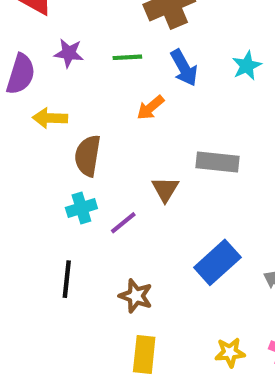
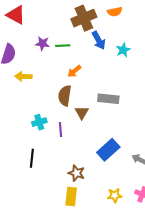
purple star: (69, 53) -> (42, 44), moved
blue arrow: (184, 68) -> (99, 40), moved
brown semicircle: (88, 156) -> (65, 96), moved
purple line: (123, 223) -> (61, 130), turned -56
brown star: (136, 296) -> (76, 173), moved

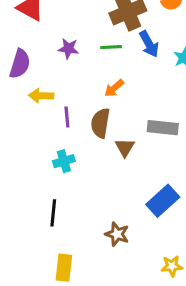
green line: (63, 46) -> (111, 47), moved
purple line: (61, 130) -> (67, 117), moved
yellow rectangle: (71, 196) -> (64, 268), moved

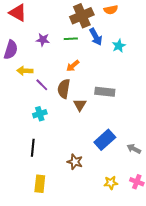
purple line: (67, 117) -> (42, 85), turned -40

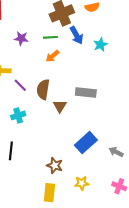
orange arrow: (73, 66) -> (53, 56), moved
yellow star: (111, 183) -> (82, 183), moved
yellow rectangle: (40, 184) -> (49, 193), moved

